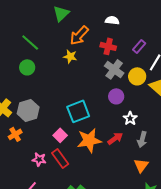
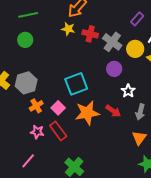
green line: (30, 42) -> (28, 15), turned -54
red cross: (108, 46) -> (90, 34), moved
orange cross: (15, 134) -> (36, 106), moved
red arrow: (115, 138) -> (113, 111), turned 70

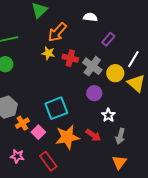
purple rectangle: (137, 19) -> (108, 39), moved
orange cross: (36, 106) -> (22, 123), moved
red rectangle: (58, 131) -> (48, 161), moved

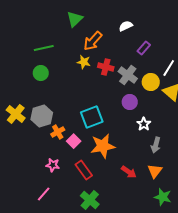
white semicircle: (90, 17) -> (126, 26), turned -32
red arrow: (93, 135) -> (129, 172), moved

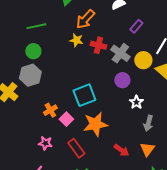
gray hexagon: (42, 116) -> (30, 75), moved

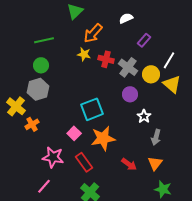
orange cross: (50, 110) -> (32, 124), moved
pink star: (45, 143) -> (53, 157), size x1.5

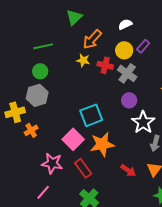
yellow circle: (151, 74) -> (124, 50), moved
yellow cross: (16, 106) -> (15, 112), turned 36
white star: (144, 116) -> (143, 122), size x1.6
pink square: (74, 133) -> (73, 139), size x1.5

